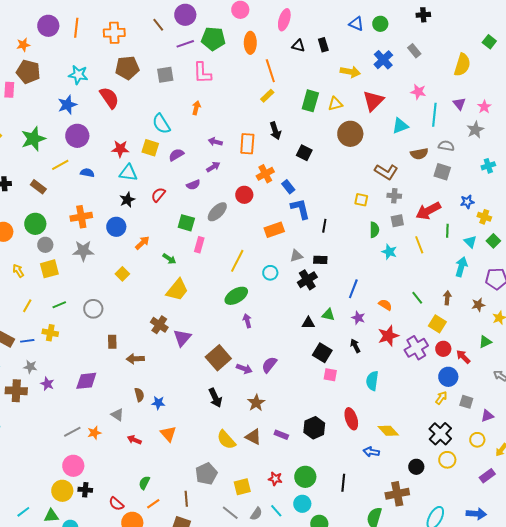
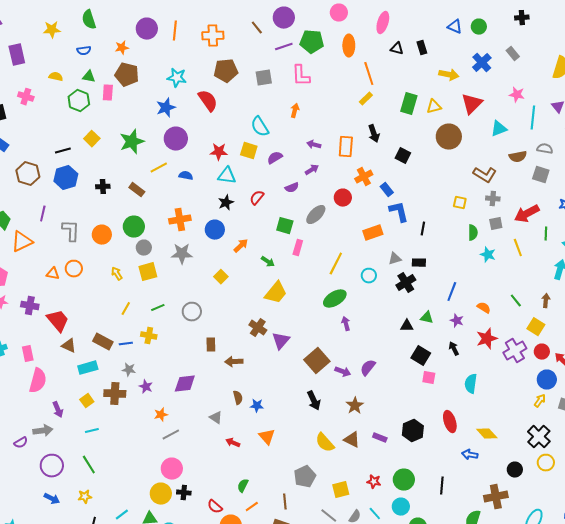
orange star: (94, 433) -> (161, 415), moved

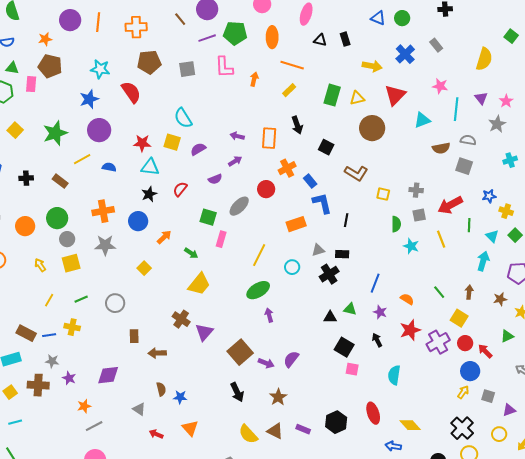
orange line: (369, 74) -> (292, 65), turned -55
orange arrow: (295, 111) -> (254, 79), moved
brown L-shape: (485, 175) -> (356, 173), moved

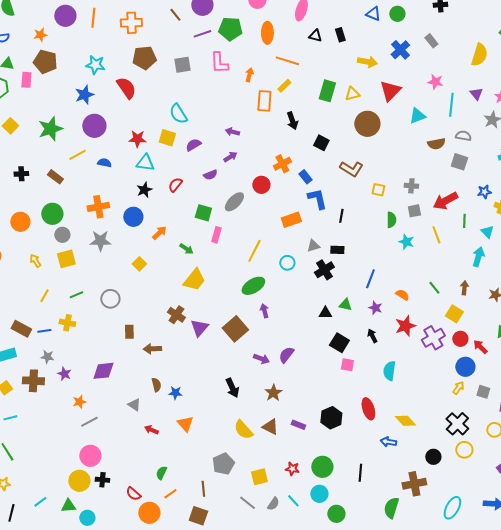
orange rectangle: (269, 138) -> (264, 101), moved
brown square: (240, 352) -> (235, 329), moved

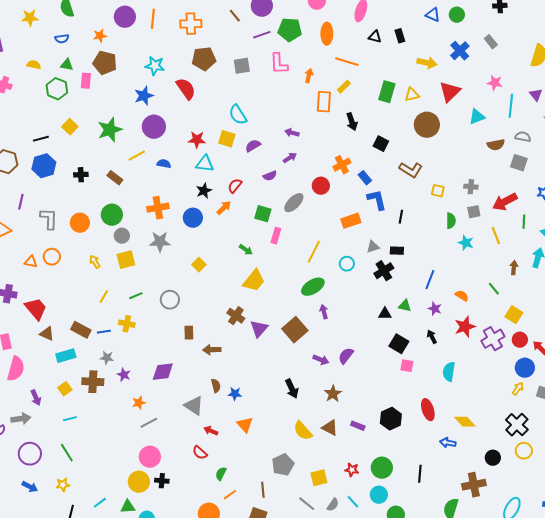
orange arrow: (159, 233) -> (224, 208), moved
brown arrow: (464, 288) -> (514, 268), moved
gray triangle: (134, 405) -> (194, 406), size x1.5
red semicircle: (133, 494) -> (200, 453), moved

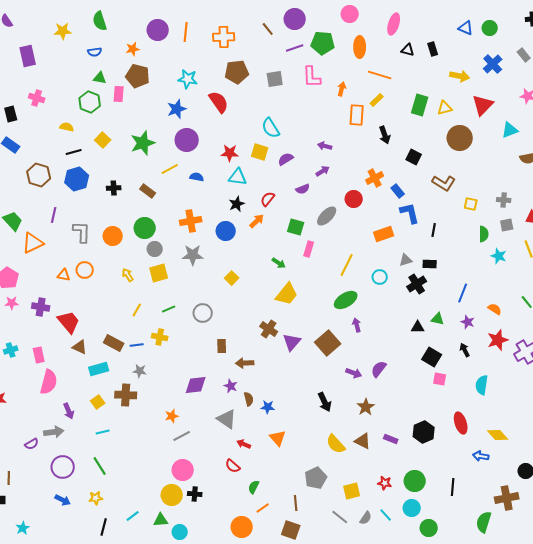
yellow semicircle: (34, 65) -> (67, 127), moved
purple star: (124, 375) -> (231, 386), moved

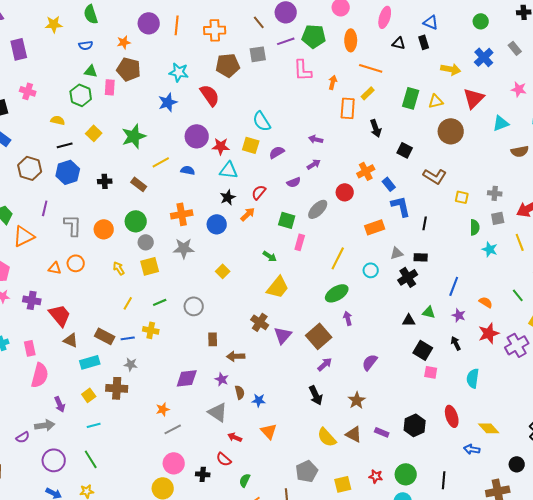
blue triangle: (466, 28) -> (431, 22), moved
gray square: (275, 79) -> (258, 54), moved
purple circle: (187, 140) -> (197, 136), moved
purple arrow: (354, 373) -> (325, 364), moved, turned -63
black cross: (195, 494) -> (203, 474), moved

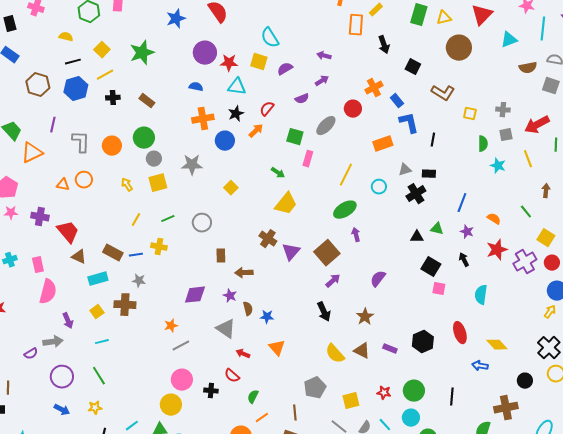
yellow line: (161, 162) -> (105, 75), moved
orange cross: (182, 214) -> (203, 119), moved

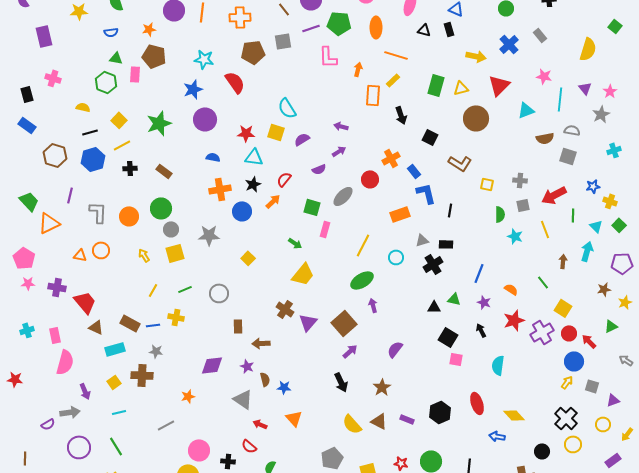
purple circle: (205, 53) -> (205, 119), moved
gray line: (181, 346) -> (166, 425), moved

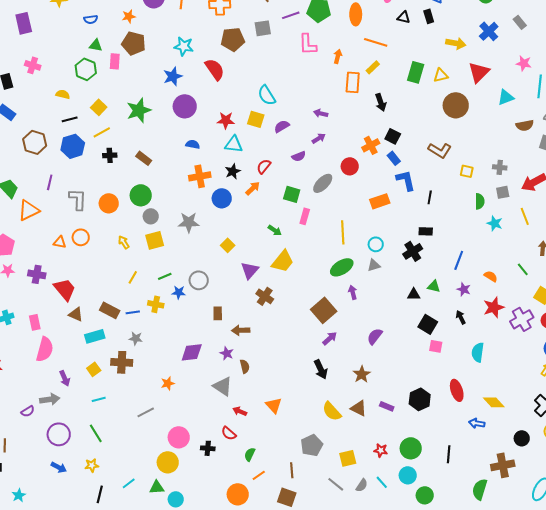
black square: (430, 137) -> (393, 136), moved
gray triangle: (422, 240) -> (374, 265), moved
yellow line: (363, 245) -> (343, 232), turned -30
purple triangle: (308, 322) -> (250, 270), moved
blue star: (284, 387) -> (179, 292), moved

